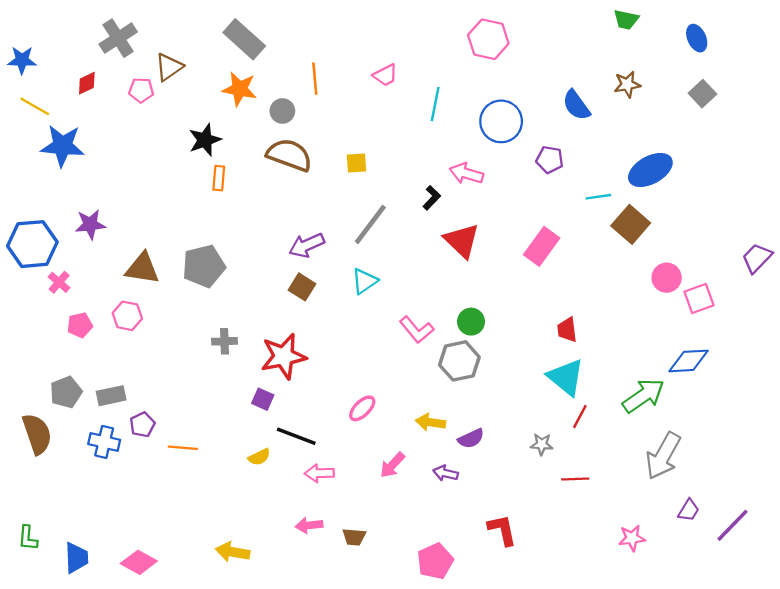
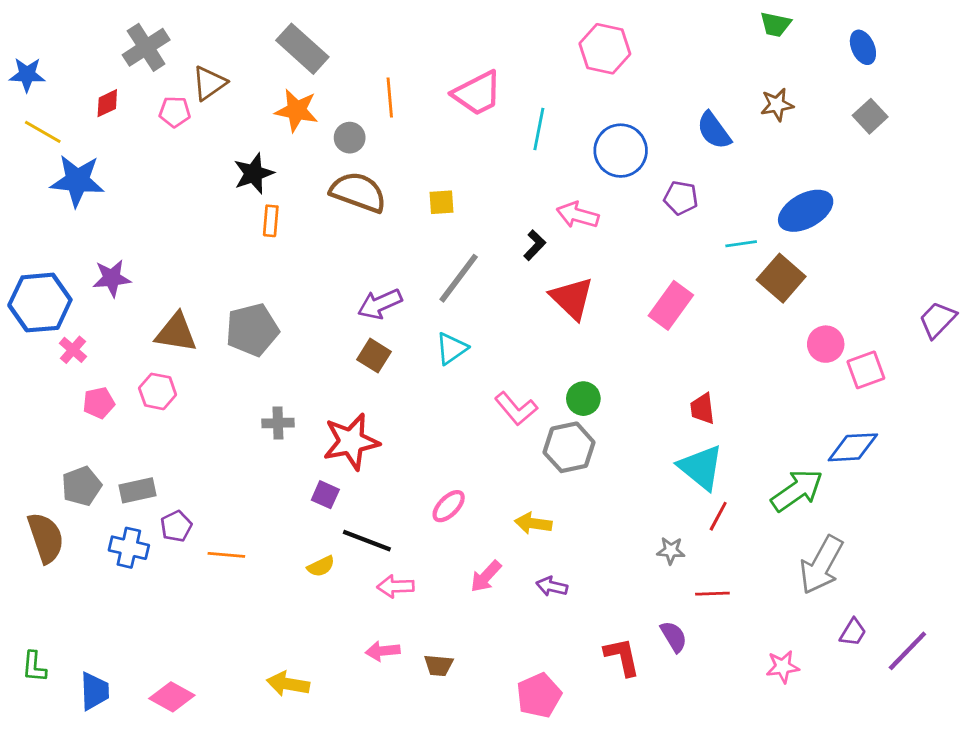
pink trapezoid: (385, 75) -> (477, 93), size x1.6
purple semicircle: (471, 439) -> (674, 637), moved, turned -96

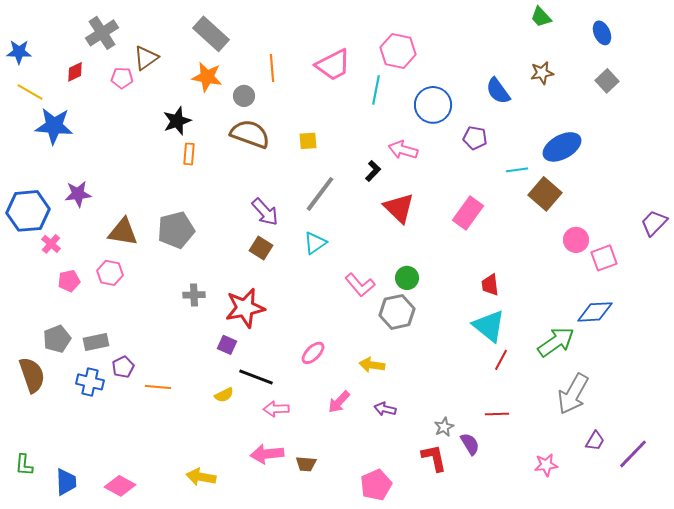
green trapezoid: (775, 24) -> (541, 17), turned 35
pink hexagon: (605, 49) -> (398, 51), moved
purple arrow: (380, 304) -> (265, 212), turned -108
gray star: (671, 551) -> (444, 427), moved, turned -30
pink arrow: (383, 651) -> (267, 454), size x1.4

